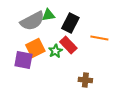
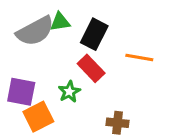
orange square: (35, 48) -> (38, 117), moved
green star: (55, 51) -> (69, 92), moved

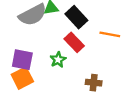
black rectangle: (94, 34) -> (76, 17), turned -70
orange square: (38, 117) -> (22, 78), moved

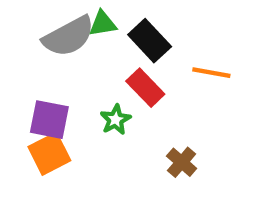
brown cross: (94, 83) -> (182, 162), turned 35

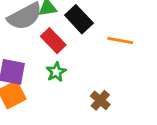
red rectangle: (145, 88) -> (53, 41), moved

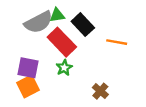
red rectangle: (53, 41) -> (62, 42), size x1.4

